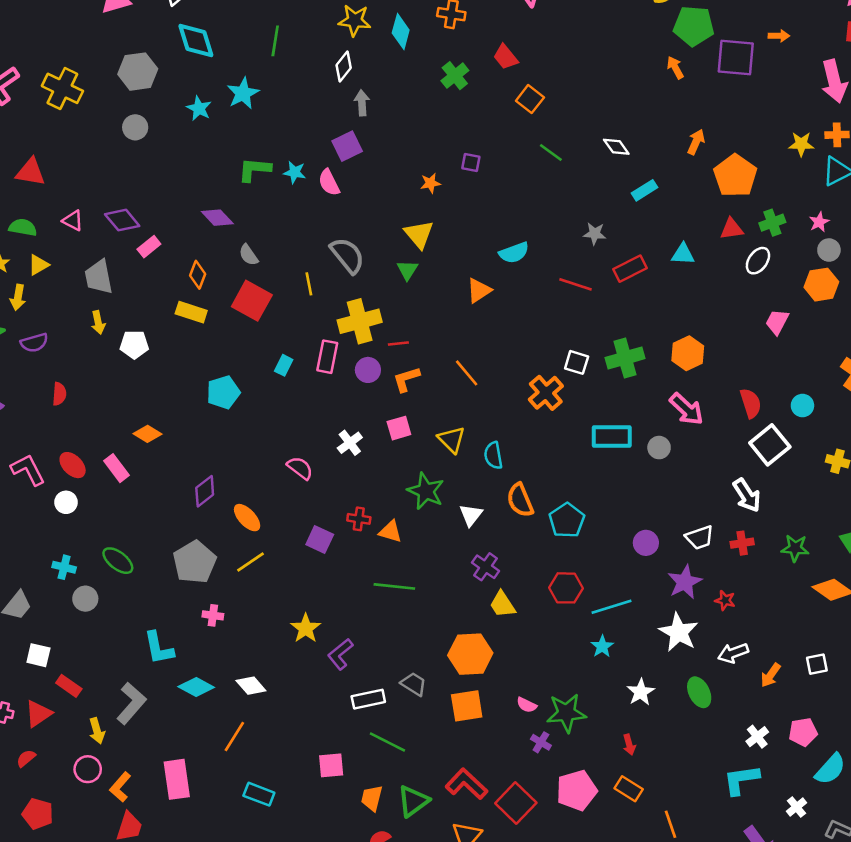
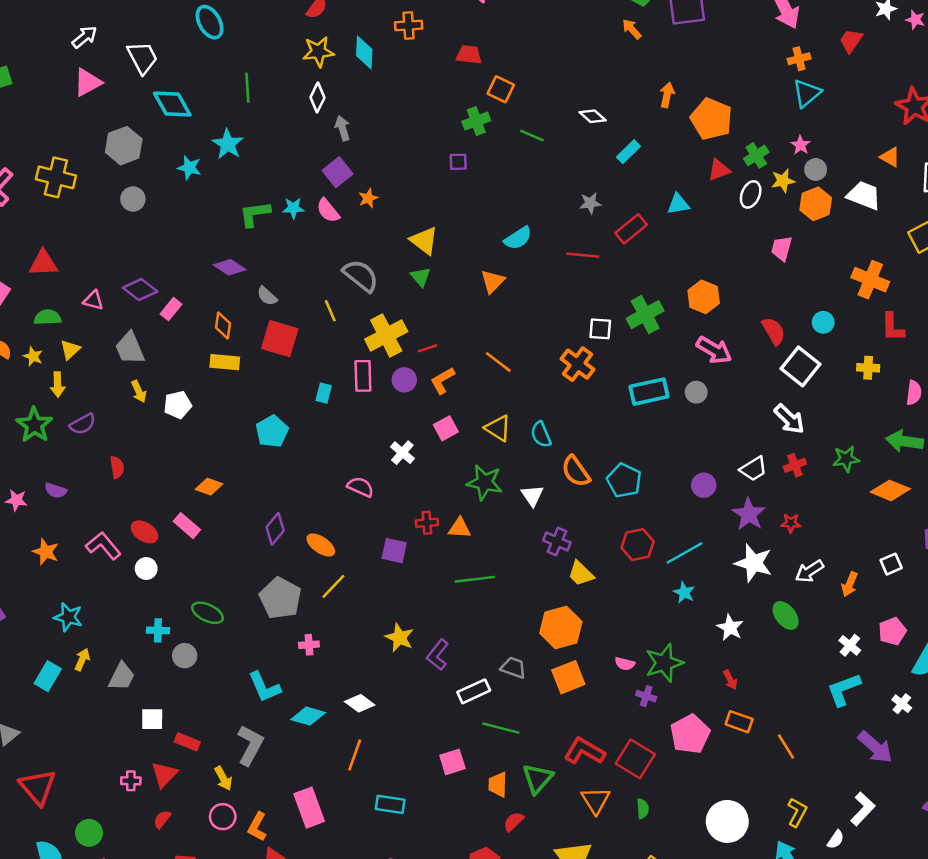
red trapezoid: (506, 57) -> (469, 55), turned 148
green cross: (455, 76) -> (476, 121), moved, turned 32
yellow star: (801, 144) -> (783, 181), moved
orange star: (430, 183) -> (368, 198), moved

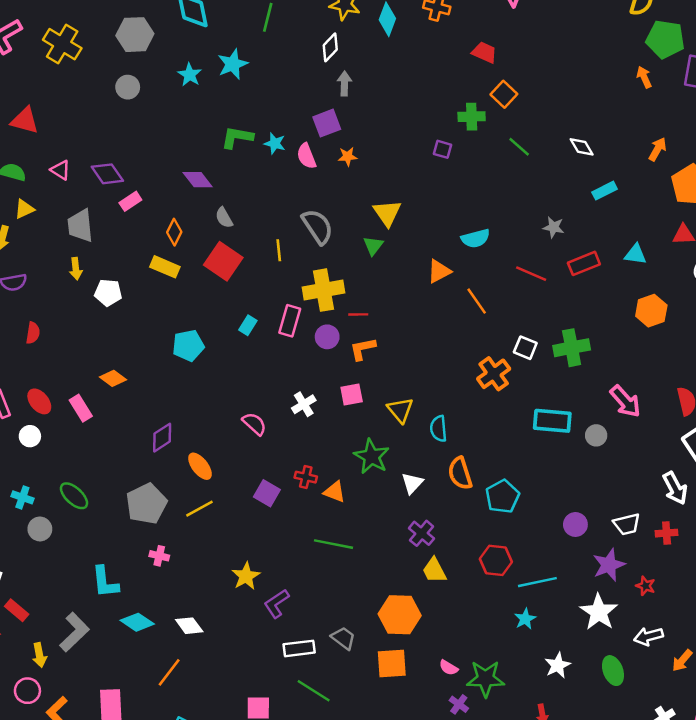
orange hexagon: (704, 297) -> (651, 311), moved
orange line: (498, 362) -> (477, 301), moved

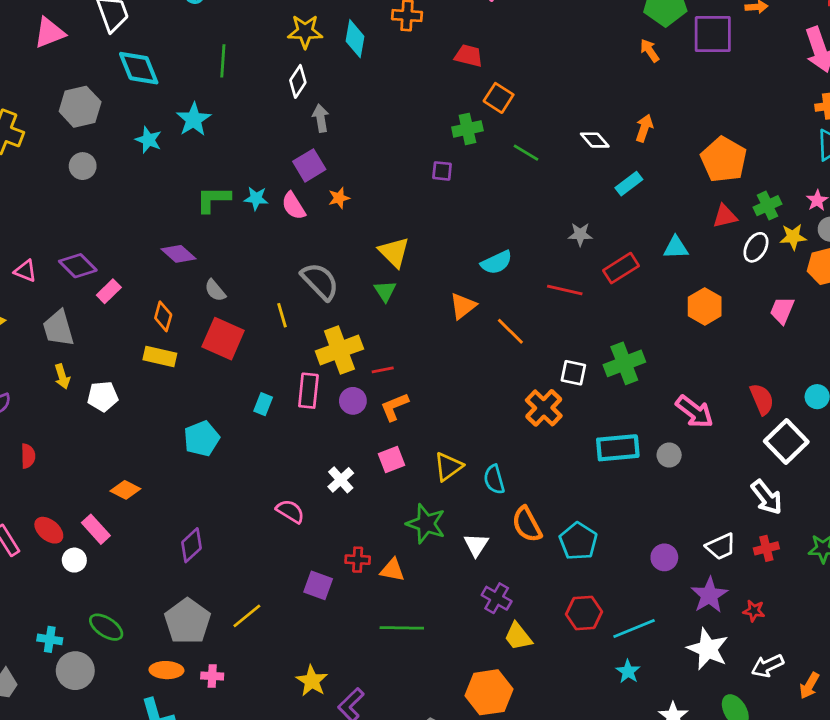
orange arrow: (657, 149) -> (644, 128), moved
yellow triangle: (400, 410) -> (448, 467), turned 44
white circle: (30, 436) -> (74, 560), moved
orange ellipse: (200, 466) -> (166, 670), moved, turned -40
gray circle: (40, 529) -> (75, 671), size x1.4

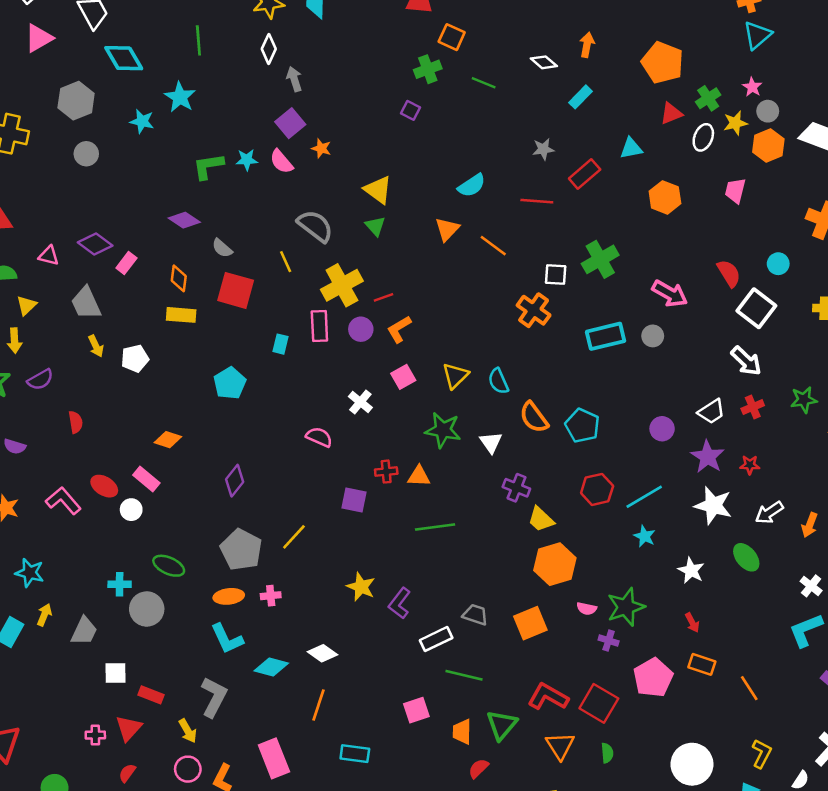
purple square: (442, 171) -> (411, 110), turned 30
orange star: (339, 198) -> (321, 148), turned -30
orange hexagon: (489, 692) -> (555, 564), moved

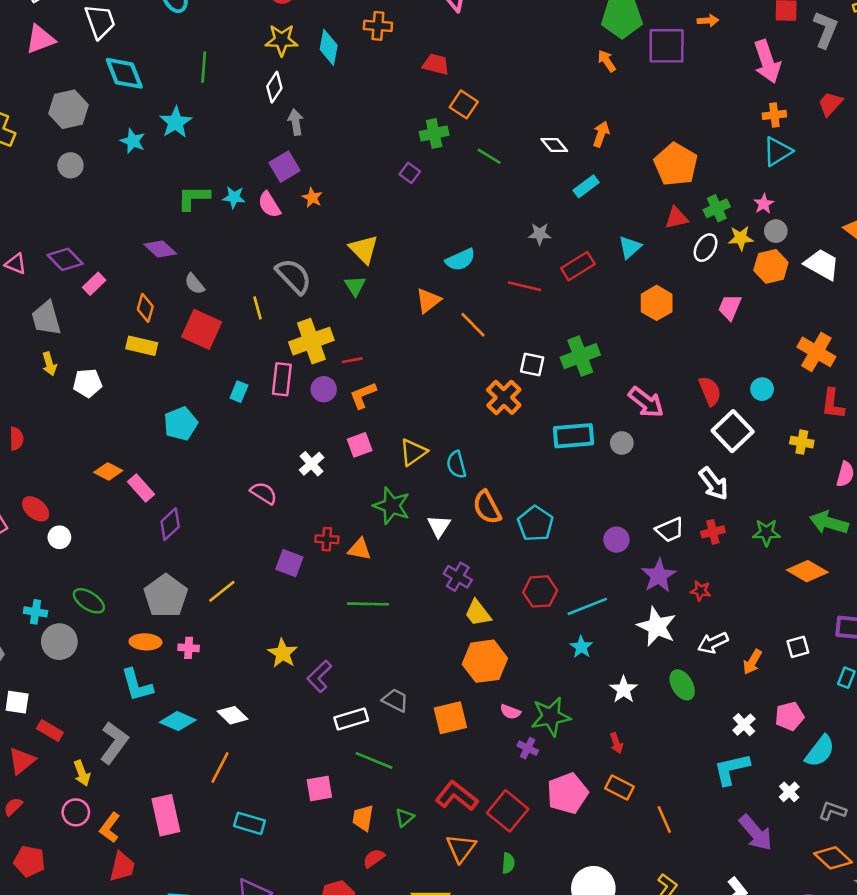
cyan triangle: (631, 148) -> (630, 247), turned -40
pink rectangle: (146, 479) -> (141, 488), moved
green triangle: (502, 725) -> (405, 817), size x0.6

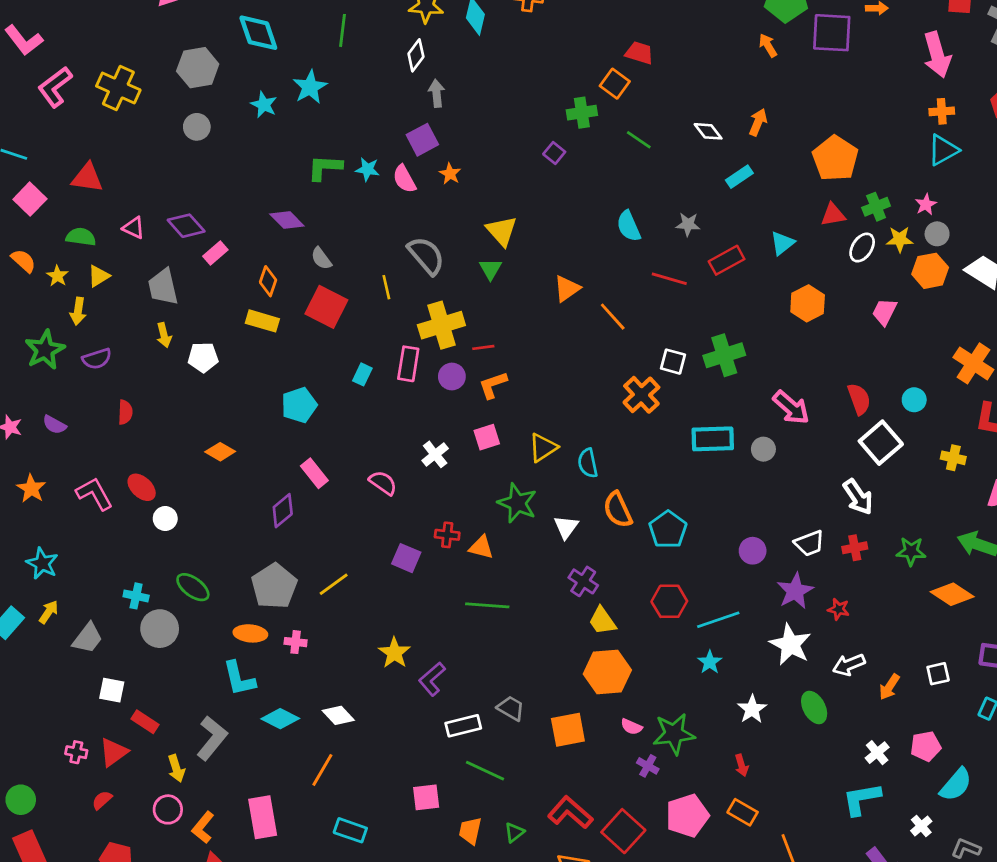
red trapezoid: (436, 64) -> (639, 53), moved
cyan semicircle: (460, 260) -> (629, 226), moved, turned 88
pink rectangle: (141, 488) -> (314, 473), moved

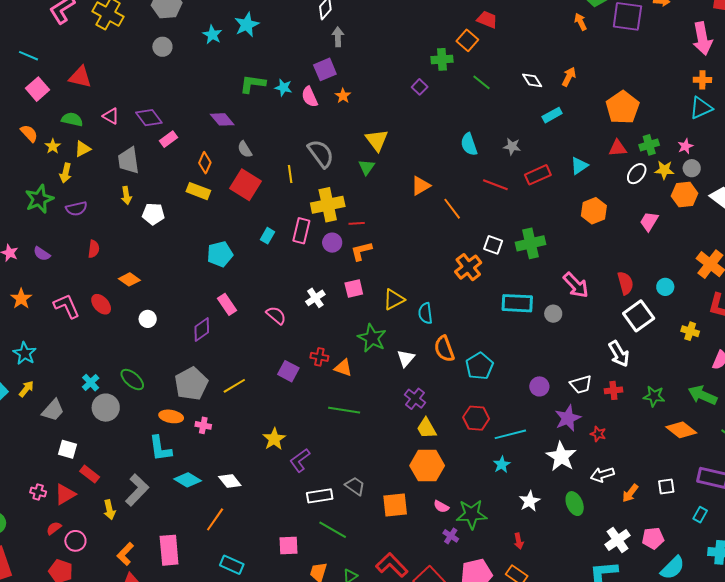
orange diamond: (220, 452) -> (129, 279), moved
white circle: (165, 519) -> (148, 319), moved
cyan cross: (136, 596) -> (91, 383), turned 30
white cross: (877, 753) -> (618, 540), size x1.4
pink circle: (168, 809) -> (75, 541), moved

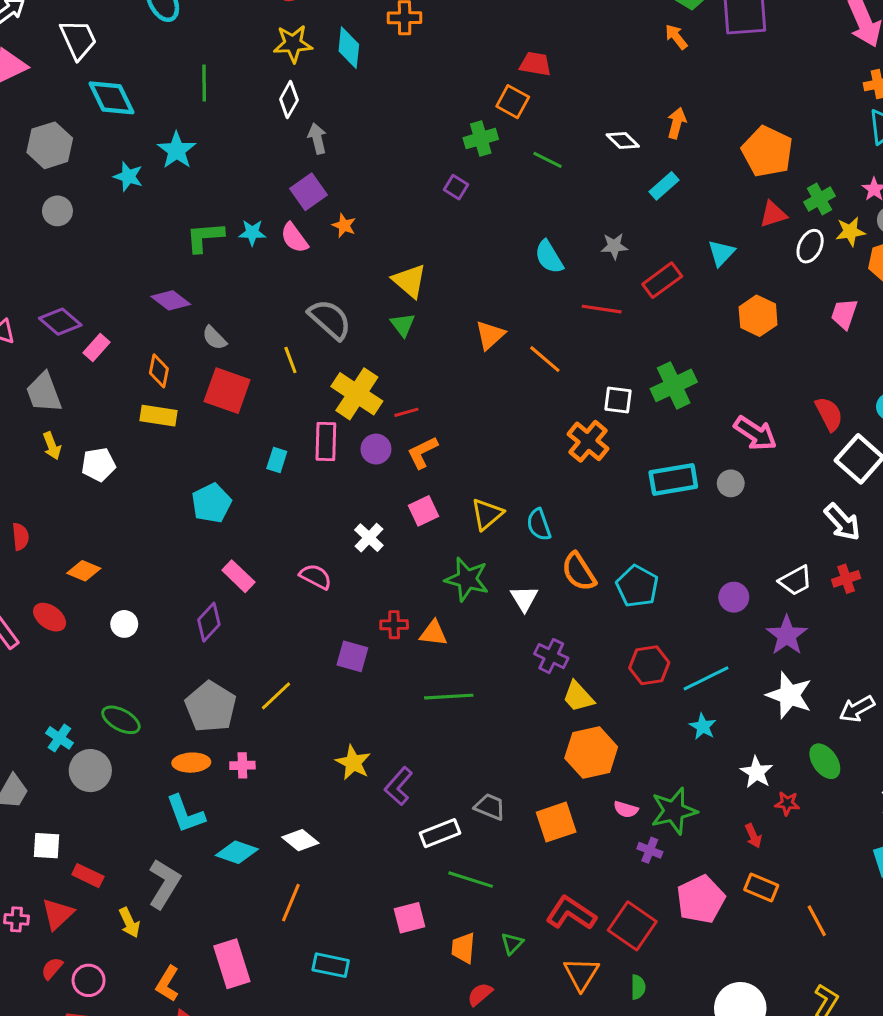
yellow cross: (328, 205) -> (357, 394), turned -32
red star: (598, 434) -> (787, 803), moved

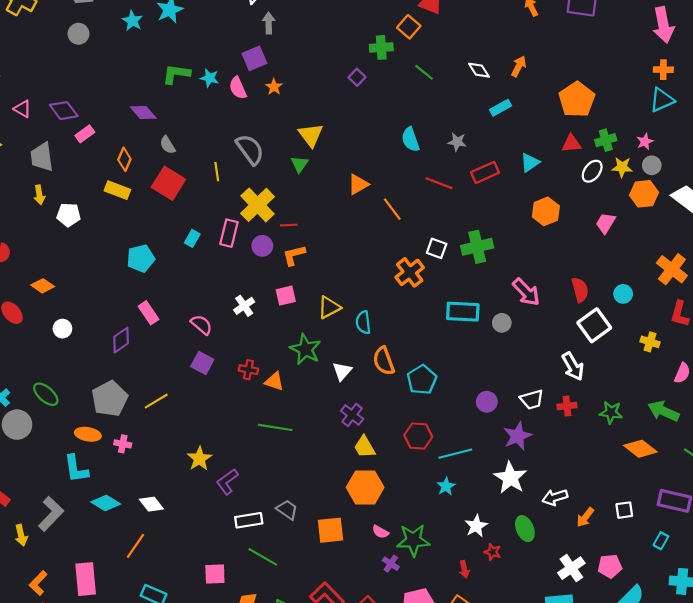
purple square: (352, 656) -> (202, 363), moved

